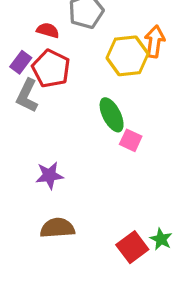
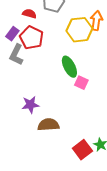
brown semicircle: (57, 228) -> (48, 125), moved

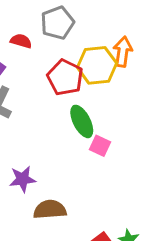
red pentagon: (31, 38) -> (65, 77), moved

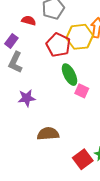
purple star: (23, 179) -> (27, 98), moved

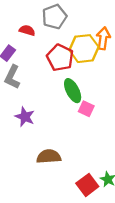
purple star: (27, 98) -> (25, 117), turned 30

